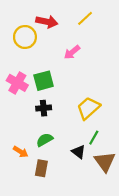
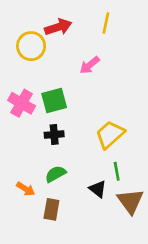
yellow line: (85, 18) -> (106, 23), turned -35
red arrow: (47, 22) -> (58, 27), turned -30
green line: (94, 138) -> (117, 171), turned -40

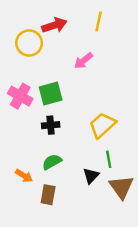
black triangle: (98, 189) -> (91, 176), turned 36

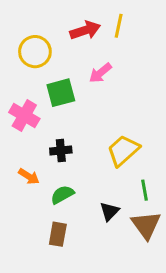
red arrow: (54, 25) -> (85, 30), moved
green square: (51, 94) -> (61, 93), moved
green line: (109, 159) -> (145, 190), moved
orange arrow: (24, 176) -> (29, 176), moved

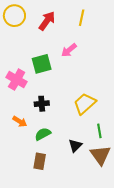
red arrow: (85, 30) -> (47, 21), moved, turned -36
yellow circle: (35, 52) -> (14, 16), moved

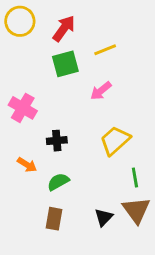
yellow line: (82, 18) -> (105, 50), moved, turned 56
pink arrow: (69, 50) -> (101, 91), moved
green square: (42, 64) -> (65, 64), moved
black triangle: (75, 146) -> (104, 217), moved

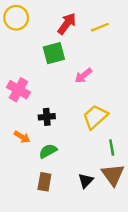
red arrow: (64, 28) -> (67, 24), moved
yellow line: (105, 50) -> (100, 27), moved

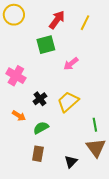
yellow line: (100, 27) -> (85, 23), turned -42
black cross: (47, 117) -> (40, 99), turned -32
yellow trapezoid: (95, 117) -> (68, 102), moved
black triangle: (86, 181) -> (71, 162), moved

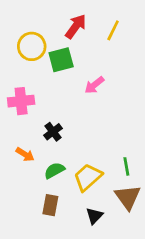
yellow circle: (14, 15) -> (32, 46), moved
pink cross: (16, 76) -> (21, 101), turned -36
yellow trapezoid: (68, 102) -> (88, 177), moved

